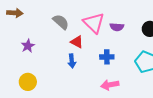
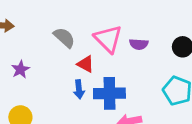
blue cross: (107, 57) -> (109, 93), moved, size x1.6

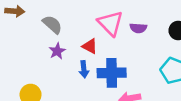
gray semicircle: (64, 38) -> (52, 24), moved
purple star: (20, 69) -> (57, 51), moved

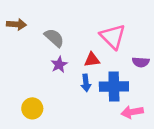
purple semicircle: (138, 28) -> (141, 62), moved
red triangle: (90, 46) -> (92, 60), turned -35

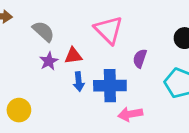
red triangle: (92, 60) -> (73, 56), moved
purple semicircle: (141, 62) -> (140, 58), turned 105

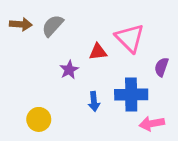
gray semicircle: (43, 31) -> (53, 26), moved, turned -90
red triangle: (73, 56) -> (98, 52), moved
blue arrow: (79, 82) -> (94, 101), moved

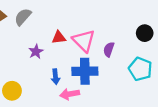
pink triangle: (130, 38) -> (84, 41), moved
pink arrow: (152, 124) -> (70, 94), moved

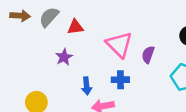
red triangle: (59, 37) -> (75, 27), moved
blue cross: (85, 71) -> (120, 80), size x0.6

